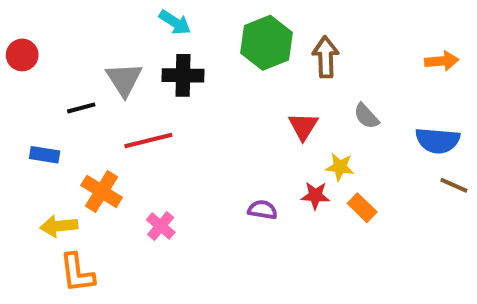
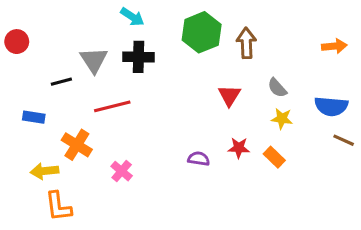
yellow star: (340, 167) -> (282, 119), moved

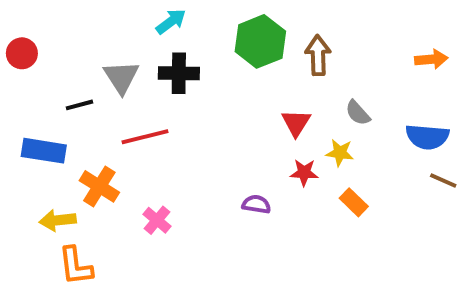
cyan arrow: (132, 17) -> (171, 22), turned -70
blue rectangle: (34, 117) -> (44, 151), size x1.5
yellow star: (282, 119) -> (340, 153), moved
red star: (239, 148) -> (304, 173), moved

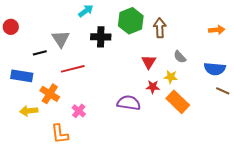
black cross: (179, 73) -> (101, 37), moved
orange rectangle: (354, 202) -> (178, 102), size x1.6
purple semicircle: (256, 204) -> (129, 103), size x1.6
orange L-shape: (76, 266) -> (60, 134), moved

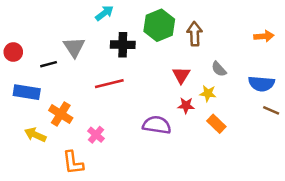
red circle: (11, 27) -> (13, 52), moved
red line: (73, 69) -> (109, 84), moved
orange rectangle: (178, 102) -> (216, 124), size x0.7
yellow arrow: (29, 111) -> (35, 135), turned 30

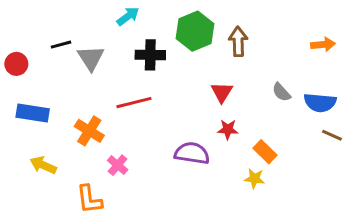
black line: (49, 64) -> (61, 45), moved
gray semicircle: (219, 69) -> (281, 92), moved
yellow star: (208, 93) -> (255, 179), moved
orange cross: (61, 114) -> (89, 131), moved

